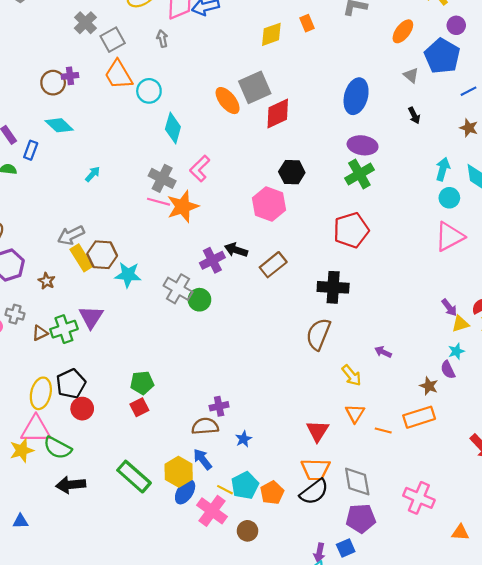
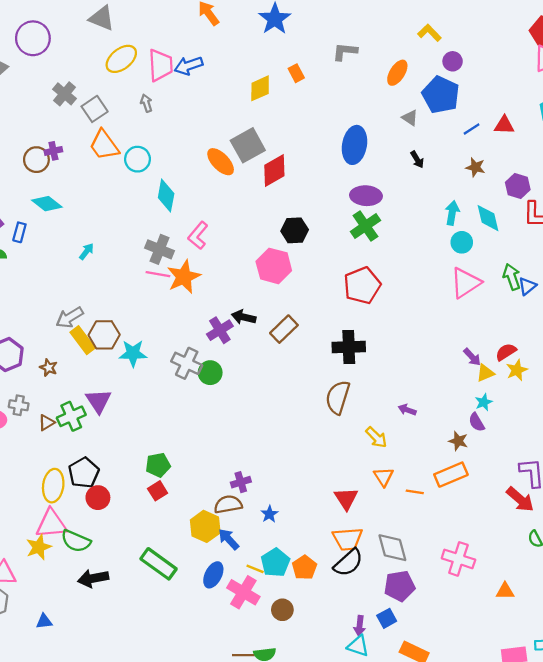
yellow hexagon: (179, 472) -> (205, 526), moved

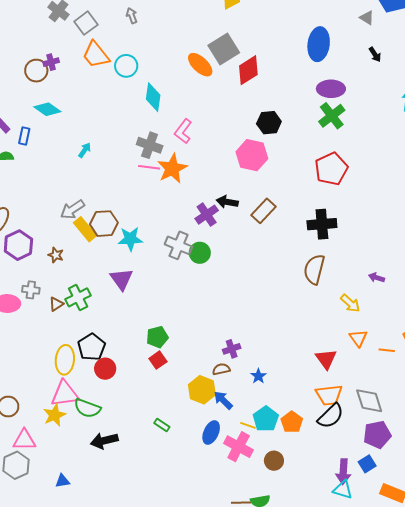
purple triangle: (98, 401) -> (122, 279), moved
brown semicircle: (228, 504) -> (221, 369), size x0.7
green rectangle: (159, 564) -> (162, 425), size x0.5
purple arrow: (360, 626) -> (343, 472), size x1.4

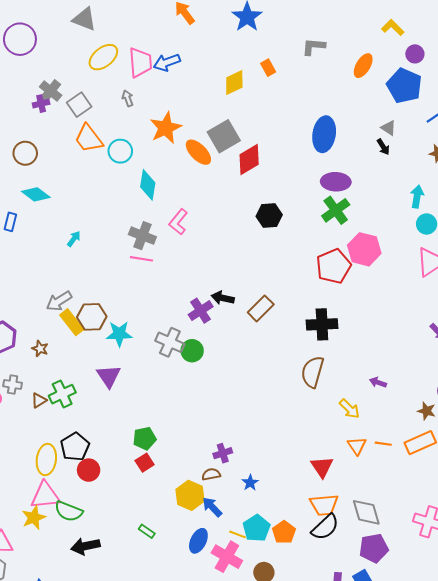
gray triangle: (367, 18) -> (389, 128), moved
purple cross: (51, 62) -> (41, 104), moved
pink hexagon: (252, 155) -> (364, 249), moved
orange star: (172, 169) -> (166, 128), moved
orange line: (387, 350) -> (383, 444), moved

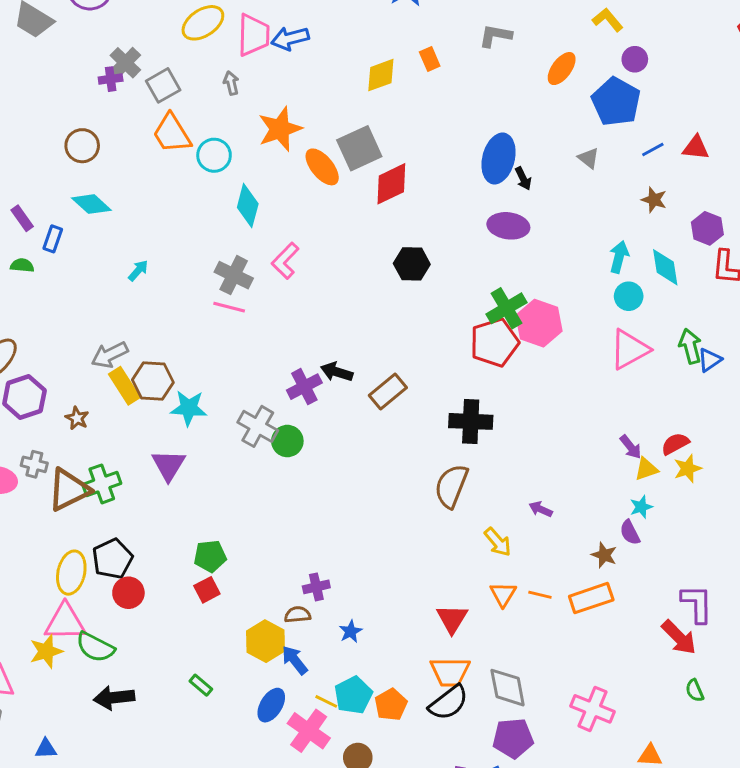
black arrow: (383, 147) -> (523, 179), moved
green cross: (336, 210) -> (506, 308), moved
brown triangle: (39, 400) -> (69, 490), size x2.0

